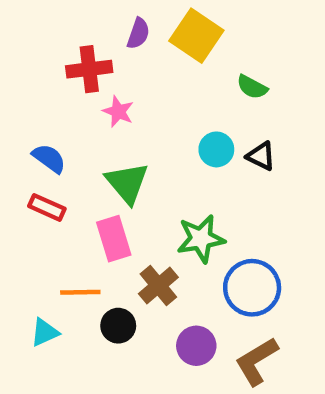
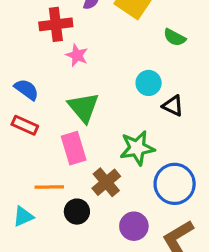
black triangle: (261, 156) -> (173, 106), moved

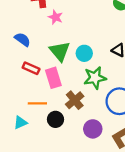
cyan circle: (149, 83) -> (84, 53), moved
red rectangle: (25, 125) -> (31, 68), moved

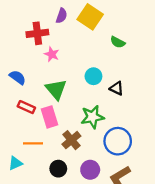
cyan circle: (84, 53) -> (93, 76), moved
black circle: (55, 119) -> (58, 169), moved

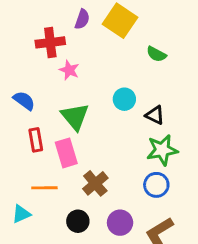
red rectangle: (26, 107) -> (36, 140), turned 56
green star: (92, 117) -> (162, 150), moved
blue circle: (118, 141) -> (156, 185), size x0.7

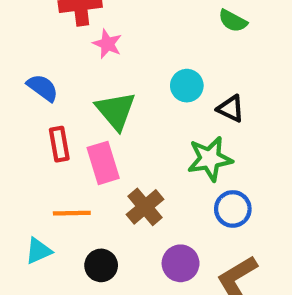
green star: (162, 150) -> (210, 159), moved
black circle: (78, 221) -> (101, 265), moved

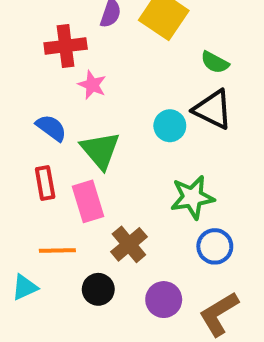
blue semicircle: (43, 88) -> (51, 128), moved
black triangle: (231, 109) -> (213, 109), moved, size x1.5
black circle: (101, 265) -> (98, 289), moved

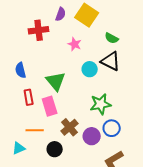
pink star: (92, 85) -> (75, 44), moved
blue semicircle: (51, 128) -> (21, 70), moved, turned -140
purple circle: (164, 300) -> (92, 136), moved

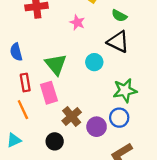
cyan circle: (90, 69) -> (94, 62), moved
green star: (101, 104) -> (125, 90), moved
orange line: (35, 130) -> (23, 110), moved, turned 66

